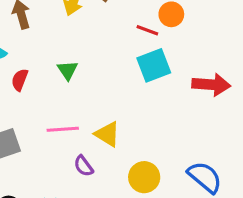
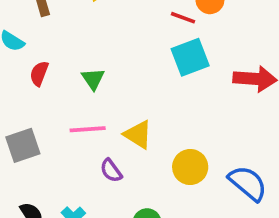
green triangle: (68, 70) -> (93, 79), moved
yellow circle: (144, 177) -> (190, 167), moved

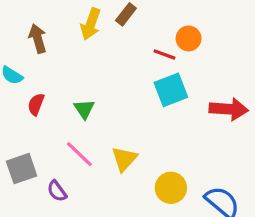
pink line: (88, 129) -> (79, 154), turned 48
yellow triangle: (138, 135) -> (124, 159), turned 40
purple semicircle: (111, 171) -> (57, 191), moved

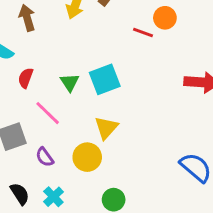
cyan square: (171, 90) -> (105, 79), moved
pink line: (79, 154) -> (48, 113), moved
yellow circle: (171, 188) -> (87, 157), moved

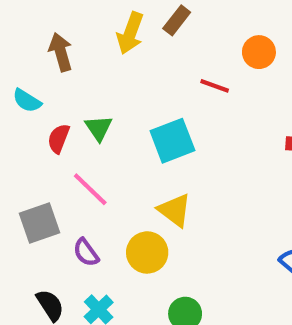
red line: (143, 32) -> (215, 86), moved
green triangle: (70, 82) -> (99, 128), moved
yellow triangle: (106, 128) -> (175, 210), turned -35

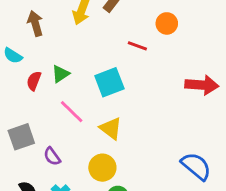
green triangle: (99, 128) -> (60, 74), turned 30
pink line: (90, 189) -> (72, 112), moved
yellow circle: (147, 252) -> (102, 168), moved

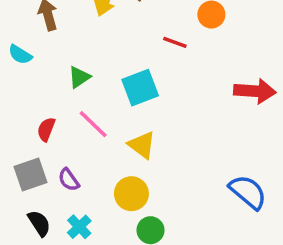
red semicircle: (34, 81) -> (46, 129), moved
gray square: (21, 137) -> (31, 175), moved

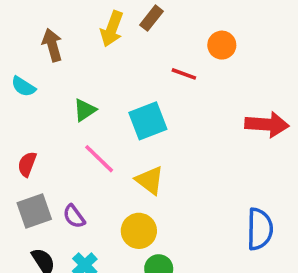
red semicircle: (46, 129) -> (27, 164), moved
blue semicircle: (248, 192) -> (260, 229), turned 51

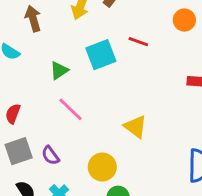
orange circle: (222, 45) -> (184, 20), moved
cyan square: (148, 121) -> (101, 55), moved
yellow triangle: (150, 180) -> (135, 127), moved

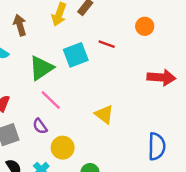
green triangle: (59, 70) -> (41, 68), size x1.6
purple semicircle: (50, 155) -> (40, 126), moved
yellow circle: (102, 167) -> (63, 148), moved

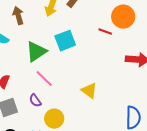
orange circle: (145, 26) -> (123, 17), size x1.5
red line: (107, 44) -> (105, 32), moved

